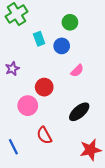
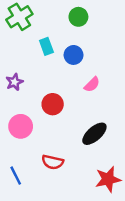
green circle: (70, 22) -> (78, 17), moved
pink circle: (28, 106) -> (21, 126), moved
red semicircle: (44, 135) -> (53, 162), turned -48

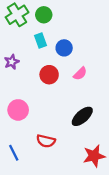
green circle: (78, 17) -> (44, 15), moved
purple star: (14, 82) -> (12, 62), moved
red circle: (53, 104) -> (49, 75), moved

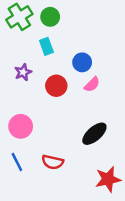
blue circle: (64, 48) -> (82, 62), moved
purple star: (12, 62) -> (23, 72), moved
blue line: (14, 153) -> (17, 162), moved

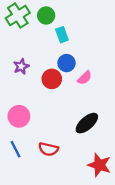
cyan rectangle: (46, 46) -> (62, 35), moved
blue circle: (82, 62) -> (67, 63), moved
red star: (108, 179) -> (99, 165), turned 30

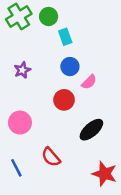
red circle: (52, 79) -> (64, 100), moved
blue line: (16, 149) -> (16, 168), moved
red semicircle: (48, 149) -> (51, 157), turned 36

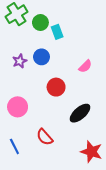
green circle: (49, 16) -> (40, 23), moved
blue circle: (70, 67) -> (41, 57), moved
pink semicircle: (89, 82) -> (85, 66), moved

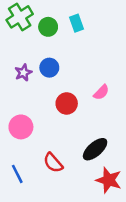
cyan rectangle: (57, 32) -> (77, 23), moved
pink semicircle: (85, 66) -> (101, 92), moved
black ellipse: (80, 113) -> (95, 149), moved

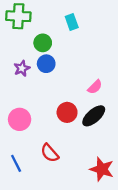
green cross: (20, 17) -> (18, 16), turned 35
green circle: (48, 27) -> (43, 43), moved
red circle: (67, 103) -> (67, 112), moved
black ellipse: (95, 149) -> (94, 116), moved

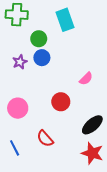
cyan rectangle: (72, 22) -> (65, 20), size x1.5
black ellipse: (94, 116) -> (92, 125), moved

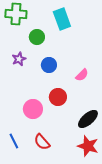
blue circle: (42, 58) -> (49, 65), moved
pink circle: (18, 108) -> (33, 109), moved
red semicircle: (45, 139) -> (42, 142), moved

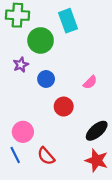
green circle: (37, 37) -> (41, 40), size x1.5
blue circle: (49, 65) -> (46, 79), moved
pink circle: (33, 109) -> (23, 132), moved

